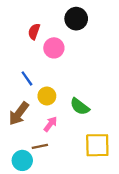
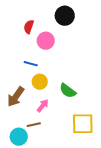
blue line: (27, 78) -> (31, 64), moved, turned -40

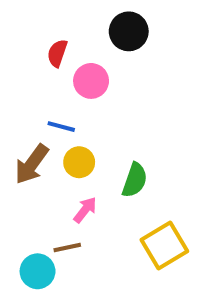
green semicircle: (68, 91) -> (135, 180), turned -108
brown arrow: (16, 97) -> (32, 164), moved
yellow square: (83, 124) -> (164, 245), turned -30

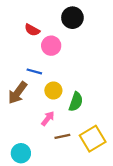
red semicircle: (57, 53) -> (32, 30), turned -80
yellow circle: (79, 162) -> (53, 90), moved
brown line: (67, 247) -> (62, 136), moved

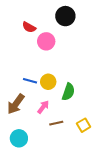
blue line: (34, 71) -> (30, 81), moved
brown arrow: (18, 93) -> (16, 104), moved
yellow square: (93, 139) -> (84, 125), size x0.6

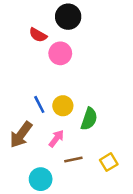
black circle: (65, 16) -> (68, 17), moved
blue line: (30, 81) -> (39, 104), turned 48
cyan circle: (19, 138) -> (41, 179), moved

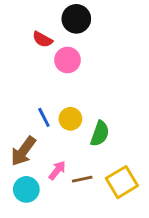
pink arrow: (56, 139) -> (57, 170), moved
yellow square: (109, 162) -> (122, 182), size x1.5
cyan circle: (41, 179) -> (26, 189), moved

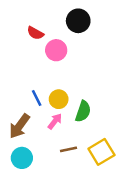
black circle: (76, 19) -> (78, 21), moved
pink arrow: (57, 170) -> (55, 121), moved

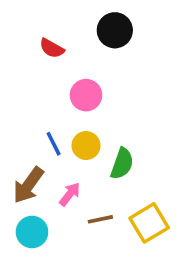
pink circle: (56, 50) -> (86, 95), moved
pink arrow: (55, 121) -> (70, 194), moved

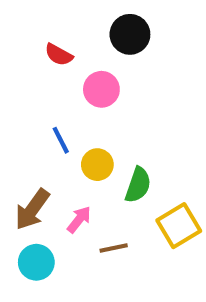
pink circle: (86, 95) -> (101, 89), moved
blue line: (54, 144) -> (61, 140), moved
yellow square: (149, 223) -> (179, 226), moved

